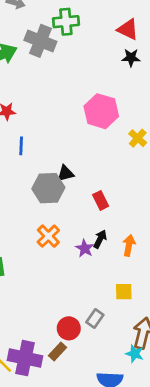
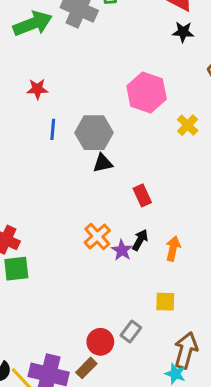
gray hexagon: (48, 188) -> (94, 133), moved
orange cross: (48, 236) -> (97, 236), moved

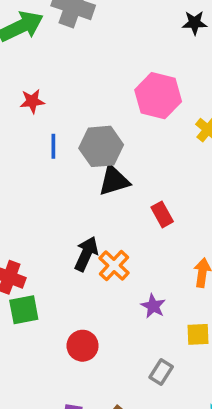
black triangle: (103, 163) -> (114, 181), size x1.4
black arrow: (140, 240) -> (86, 254), moved, size x1.4
purple star: (122, 250) -> (153, 306), moved
red circle: (100, 342) -> (83, 346), moved

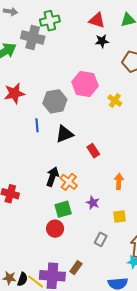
red star: (32, 101) -> (14, 93), size x1.5
blue line: (53, 146) -> (37, 125), moved
gray hexagon: (101, 146) -> (55, 101), moved
green square: (24, 310) -> (63, 209), moved

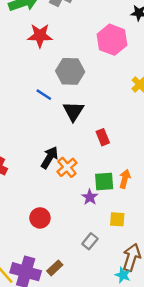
pink hexagon: (85, 84) -> (112, 40), moved
red star: (14, 93) -> (40, 36), moved
blue line: (37, 125) -> (44, 95), turned -64
black triangle: (64, 134) -> (73, 111), turned -48
green square: (63, 209) -> (104, 182), moved

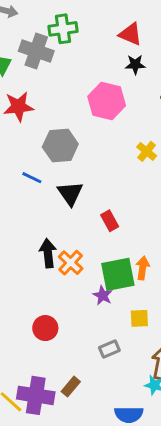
black arrow: (49, 157) -> (48, 253), turned -30
green square: (104, 182) -> (118, 274), size x1.4
gray rectangle: (90, 241) -> (109, 349), turned 35

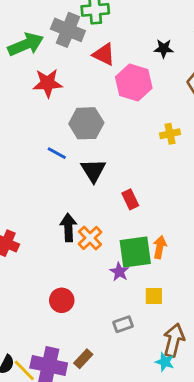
red triangle: (131, 34) -> (104, 54), moved
yellow cross: (147, 151) -> (170, 134), turned 36

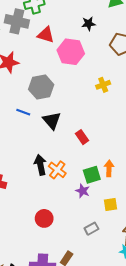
green square: (135, 252) -> (92, 175), size x0.7

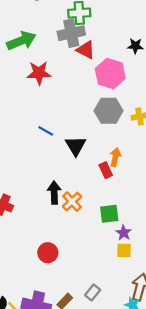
gray cross: (17, 21) -> (71, 33), moved, turned -35
gray hexagon: (41, 87) -> (109, 111), moved
orange arrow: (109, 168) -> (115, 157), moved
purple star: (83, 191) -> (124, 233), moved
gray rectangle: (91, 229) -> (93, 293), moved, turned -32

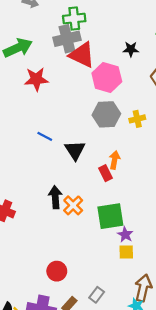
red triangle: (86, 50) -> (82, 55), size x1.4
green square: (109, 214) -> (110, 216), size x1.4
red circle: (48, 253) -> (57, 271), moved

